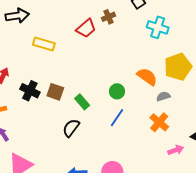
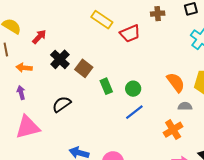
red trapezoid: (86, 28) -> (130, 33), moved
yellow rectangle: (44, 44) -> (102, 20), moved
green circle: (117, 91) -> (133, 89), moved
black semicircle: (71, 128) -> (62, 104), moved

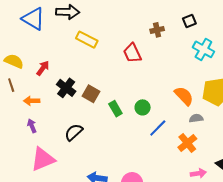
yellow rectangle: (102, 20) -> (87, 40), moved
red trapezoid: (130, 33) -> (132, 53), turned 95
blue line: (134, 112) -> (158, 128), moved

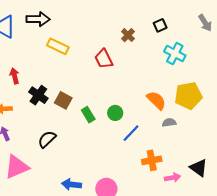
brown cross: (157, 30) -> (128, 35), turned -32
red arrow: (43, 68) -> (15, 76), turned -49
orange cross: (187, 143) -> (152, 160), moved, turned 30

